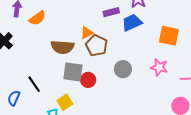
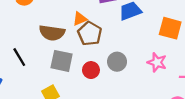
red circle: (88, 80) -> (91, 70), moved
black line: (34, 84) -> (19, 57), moved

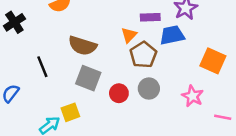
orange triangle: (80, 19) -> (129, 35), moved, turned -32
brown pentagon: (90, 34) -> (143, 55), moved

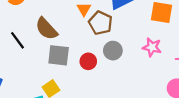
brown semicircle: (83, 46) -> (46, 29), turned 45
black line: (42, 67) -> (17, 40), moved

